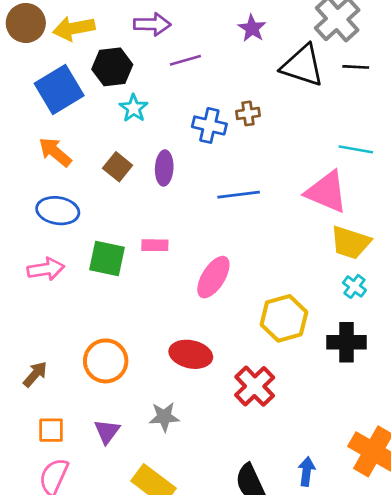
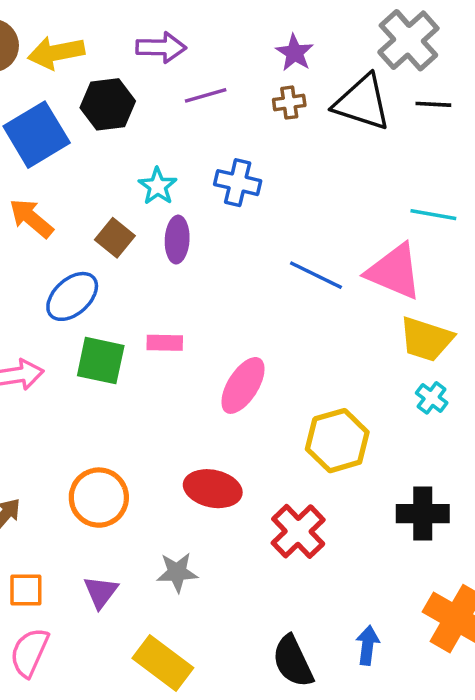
cyan star: (134, 108) -> (158, 186), moved
brown cross: (248, 113) -> (289, 103), moved
blue line: (239, 195) -> (316, 275), moved, turned 33
blue ellipse: (58, 211) -> (72, 296), moved, turned -51
black cross: (346, 342) -> (423, 514), moved

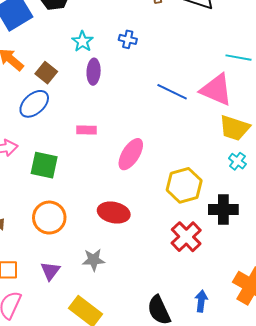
blue cross: (238, 183) -> (128, 39), size x0.7
brown square: (115, 238) -> (46, 73), moved
green square: (101, 361) -> (44, 165), moved
black cross: (423, 514) -> (223, 209), moved
red cross: (298, 531) -> (186, 237), moved

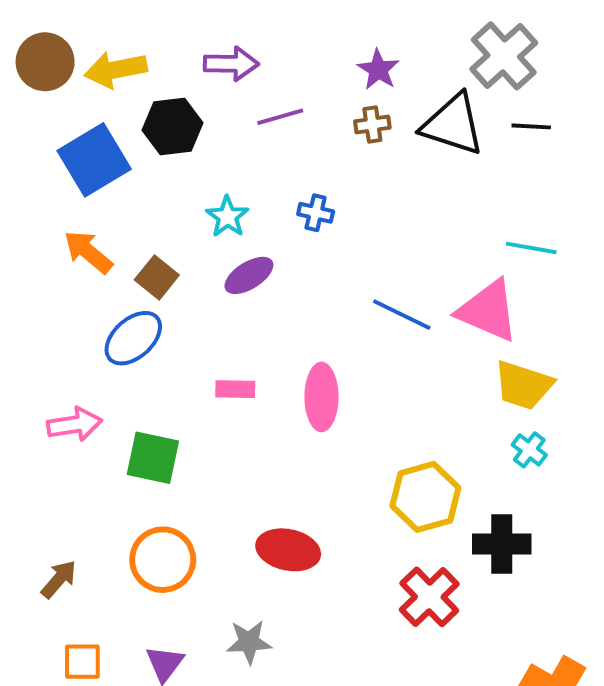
purple ellipse: (94, 72) -> (249, 275), turned 55
pink ellipse: (131, 154) -> (321, 397), moved, turned -32

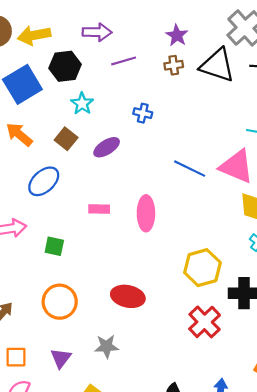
cyan star: (227, 217) -> (82, 104), moved
brown square: (157, 277) -> (66, 139), moved
green square: (153, 458) -> (54, 246), size x0.7

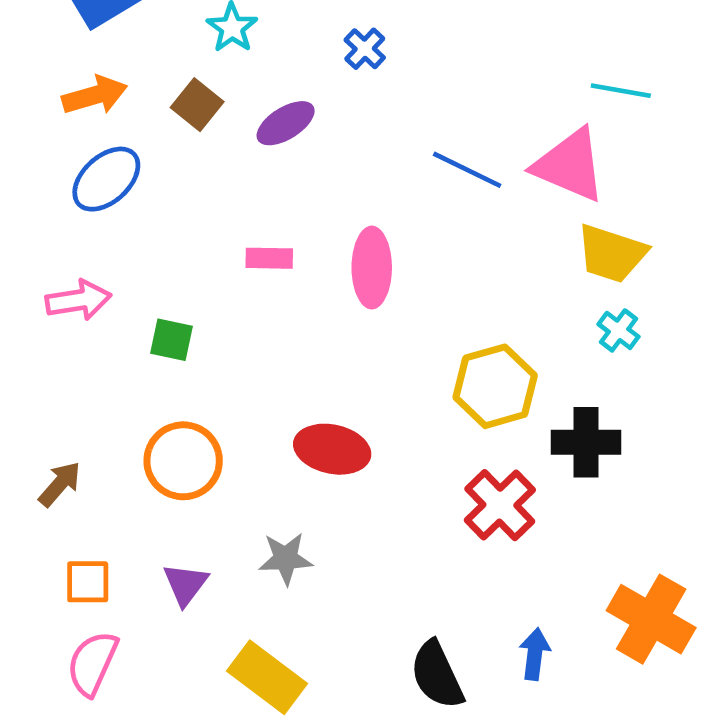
blue cross: (143, 113) -> (365, 49), turned 30
orange arrow: (19, 134) -> (95, 95), turned 124
blue ellipse: (44, 181) -> (106, 179), moved

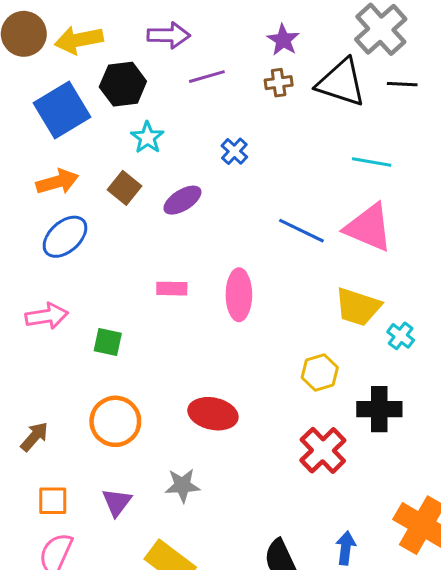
cyan line: (621, 91) -> (372, 162), moved
yellow trapezoid: (612, 254) -> (358, 307), moved
yellow hexagon: (495, 386) -> (320, 373), size x0.7

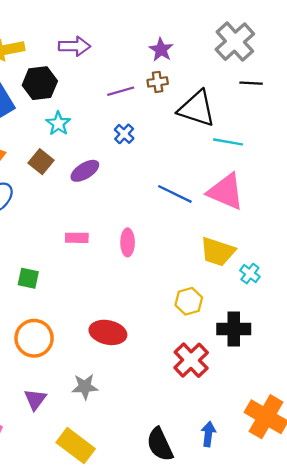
purple line: (207, 77) -> (121, 91), moved
black triangle: (341, 83) -> (197, 109), moved
pink ellipse: (239, 295) -> (128, 242), size x0.7

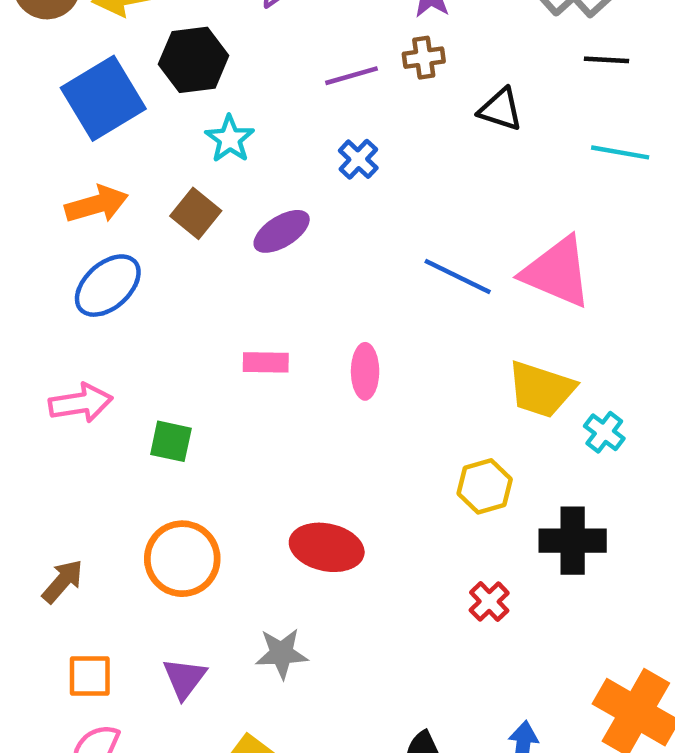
black triangle: (197, 109) -> (500, 110), size x0.6
cyan line: (228, 142) -> (620, 152), moved
red cross: (191, 360) -> (489, 602), size x0.6

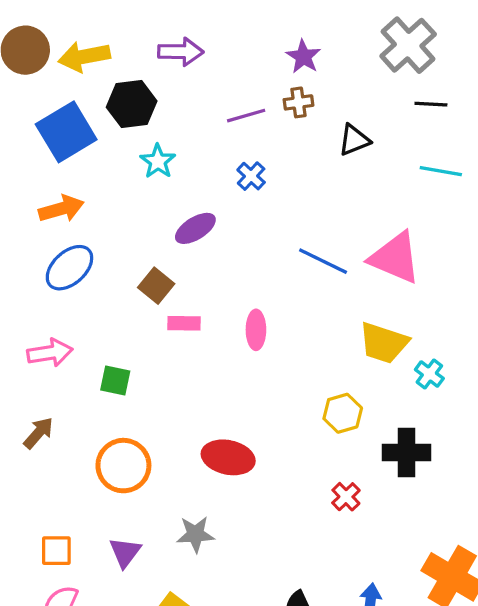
black triangle: (500, 110) -> (354, 140), turned -40
brown square: (196, 213) -> (156, 286), moved
brown arrow: (63, 581) -> (38, 433), moved

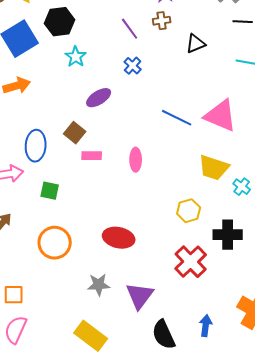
purple line: (246, 116) -> (130, 29), turned 70
blue ellipse: (69, 268) -> (36, 146), moved, turned -44
red cross: (346, 497) -> (191, 262), size x1.8
purple triangle: (125, 552) -> (140, 296), moved, size x1.4

